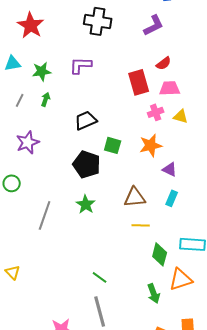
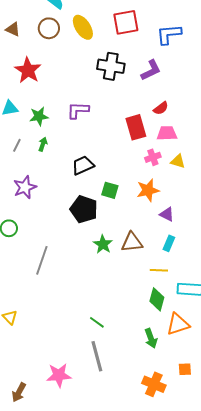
black cross: (98, 21) -> (111, 66), moved
green star: (86, 204) -> (103, 244), moved
yellow line: (141, 225) -> (159, 270), moved

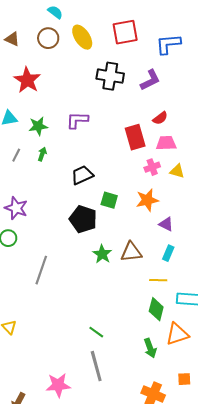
purple star: (25, 187) -> (16, 208), moved, turned -30

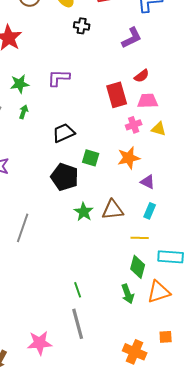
black cross: (110, 76) -> (82, 26), moved, size x0.6
green line: (96, 332) -> (78, 290), turned 35
green arrow: (150, 348) -> (128, 294), moved

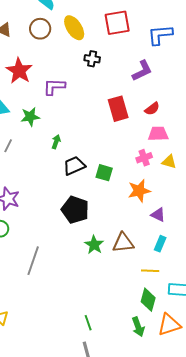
purple L-shape: (59, 78) -> (54, 87), moved
red rectangle: (117, 95) -> (118, 109), moved
green arrow: (24, 112) -> (56, 142), moved
green square: (91, 158) -> (104, 173), moved

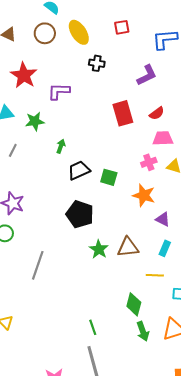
red square: (117, 23) -> (122, 27), size x0.6
orange star: (139, 191) -> (144, 195), turned 30
green diamond: (148, 300) -> (134, 304), moved

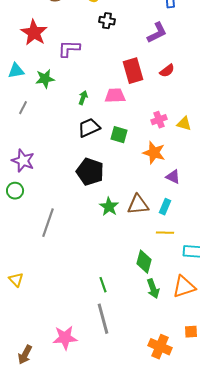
pink trapezoid: (163, 138) -> (115, 96), moved
green arrow: (61, 146) -> (83, 98), moved
cyan rectangle: (165, 248) -> (165, 207), moved

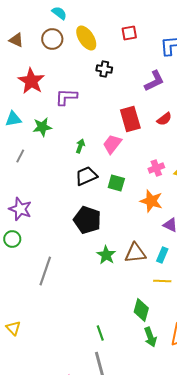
pink trapezoid: (115, 96) -> (112, 144), turned -50

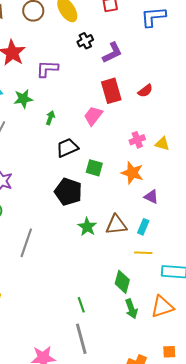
black cross: (104, 69) -> (85, 41), turned -35
purple L-shape: (154, 81) -> (112, 53), moved
green arrow: (80, 146) -> (50, 118), moved
green square: (116, 183) -> (94, 168), moved

